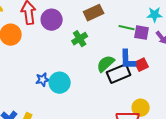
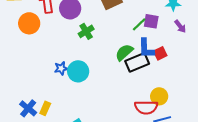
green line: (127, 28) -> (139, 24), moved, turned -56
purple square: (142, 33) -> (151, 21), moved
green cross: (80, 39) -> (86, 31), moved

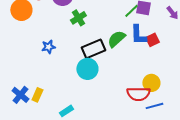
black rectangle: (137, 62) -> (93, 49), moved
blue star: (61, 68) -> (48, 47), moved
cyan circle: (78, 71) -> (87, 69), moved

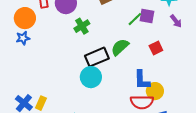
blue L-shape: (138, 35) -> (142, 80), moved
blue star: (48, 47) -> (23, 38), moved

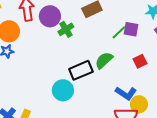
green cross: (82, 26) -> (66, 29), moved
cyan circle: (91, 77) -> (63, 90), moved
blue L-shape: (142, 80) -> (126, 93), turned -55

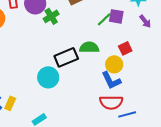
green semicircle: (104, 60) -> (89, 47), turned 42
blue L-shape: (126, 93) -> (111, 80), turned 30
yellow circle: (139, 104) -> (114, 64), moved

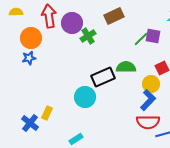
blue L-shape: (111, 80) -> (148, 100), turned -110
yellow rectangle: (10, 103) -> (47, 113), moved

